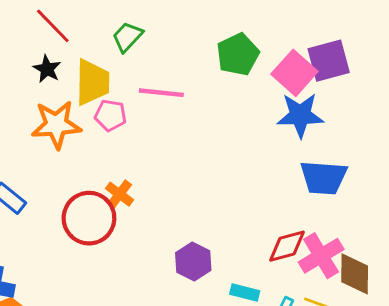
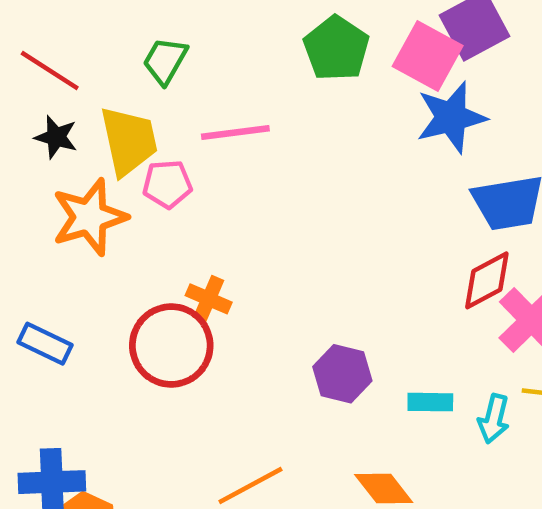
red diamond: (287, 246) -> (487, 280), moved

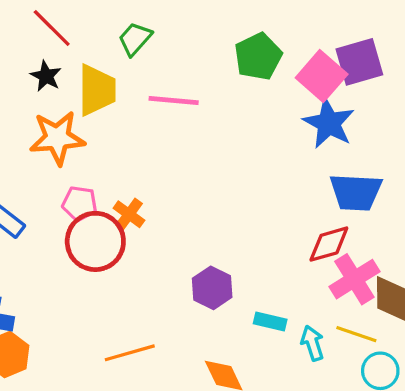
blue star: (451, 117) -> (329, 123), turned 30
pink pentagon: (167, 184) -> (80, 204), moved
cyan arrow: (494, 419) -> (312, 343), turned 136

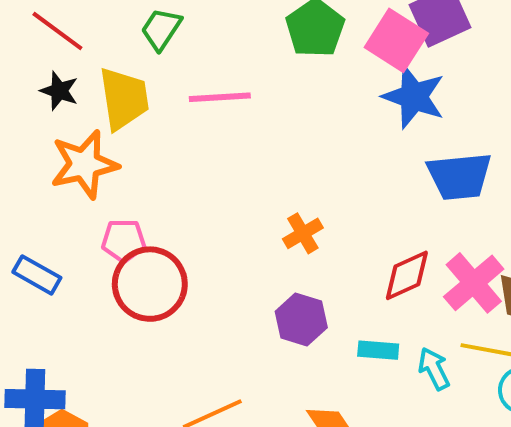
orange cross: (129, 214) -> (303, 233), moved, turned 32
red diamond: (329, 244) -> (407, 275), moved

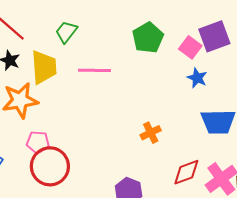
pink square: (396, 40) -> (190, 47), size x0.7
blue star: (414, 97) -> (197, 78), size x0.6
orange cross: (303, 233) -> (151, 133), moved

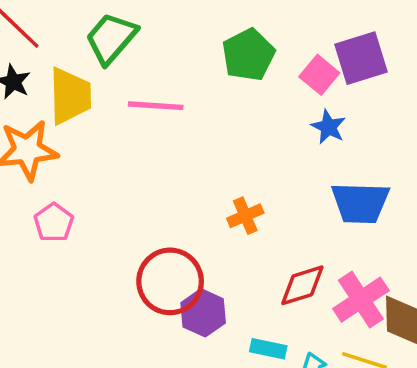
green trapezoid: (66, 32) -> (111, 38), size x1.4
pink pentagon: (38, 142) -> (54, 223), turned 30
red circle: (50, 166) -> (170, 281), moved

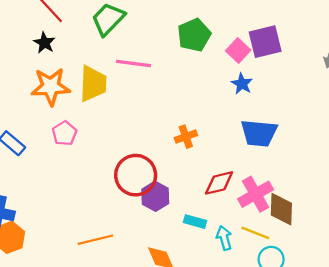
yellow trapezoid: (70, 96) -> (93, 84), moved

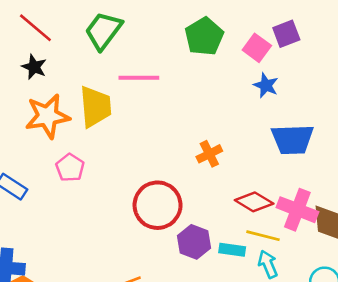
purple square: (265, 42) -> (286, 34), size x0.7
red diamond: (219, 183) -> (254, 202), turned 52
pink cross: (256, 194) -> (297, 210), turned -32
purple hexagon: (155, 196) -> (194, 242), moved
yellow line: (255, 233) -> (263, 236), moved

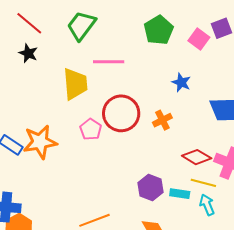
blue star: (266, 85) -> (181, 82), moved
orange star: (47, 116) -> (40, 142), moved
pink pentagon: (70, 168) -> (91, 129), moved
red circle: (158, 205) -> (121, 113), moved

